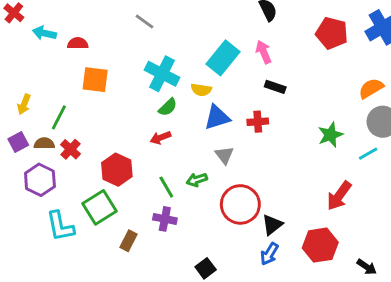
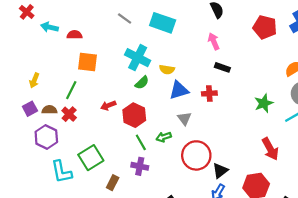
cyan rectangle: (223, 58) -> (163, 23), moved, turned 70
green line: (59, 117) -> (71, 90), moved
red arrow: (160, 138) -> (108, 105), moved
red hexagon: (117, 170) -> (134, 115), moved
red arrow: (339, 196) -> (270, 149), turned -65

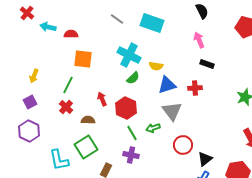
red arrow: (108, 105) -> (102, 99), turned 88
brown semicircle: (50, 110) -> (88, 120), moved
gray triangle: (184, 118) -> (172, 111), size x1.5
purple hexagon: (46, 137) -> (29, 131), moved
red circle: (196, 155) -> (183, 145), size x0.7

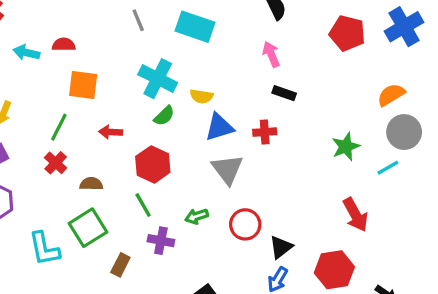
gray line: (117, 19) -> (138, 20), turned 32
cyan arrow: (48, 27) -> (26, 53), moved
red arrow: (102, 99) -> (111, 132), moved, turned -64
green arrow: (153, 128) -> (197, 216), moved
green line: (132, 133) -> (143, 205), moved

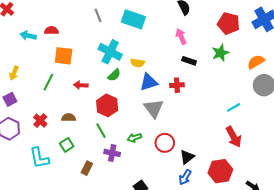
green star: (346, 147) -> (220, 53), moved
red cross: (56, 163) -> (40, 121), moved
cyan line: (388, 168) -> (234, 107), moved
green square: (88, 228) -> (67, 145), size x0.6

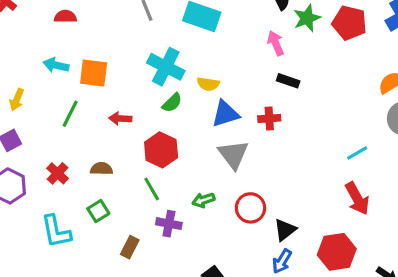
red semicircle: (51, 30) -> (65, 17), moved
cyan arrow: (28, 36) -> (56, 65), moved
green star: (220, 53) -> (307, 18), moved

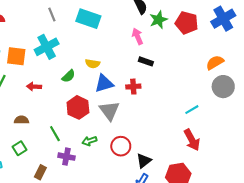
cyan cross: (166, 67) -> (47, 47), moved, turned 35
red hexagon: (161, 150) -> (78, 107), moved

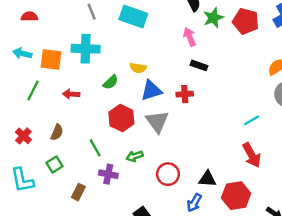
cyan cross: (47, 47) -> (86, 49), turned 30
brown semicircle: (22, 120) -> (57, 132), turned 112
red circle: (121, 146) -> (168, 174), moved
black triangle: (144, 161) -> (207, 179), moved, turned 42

